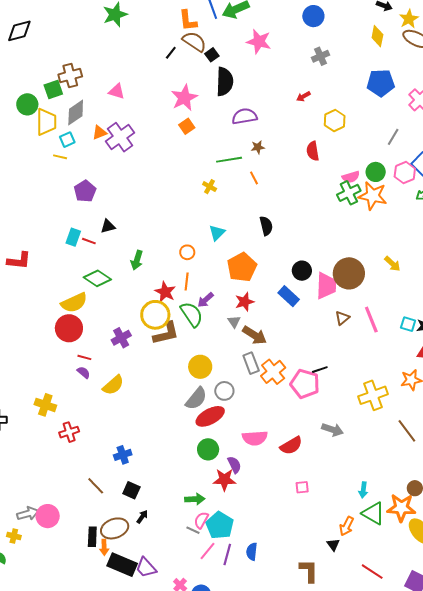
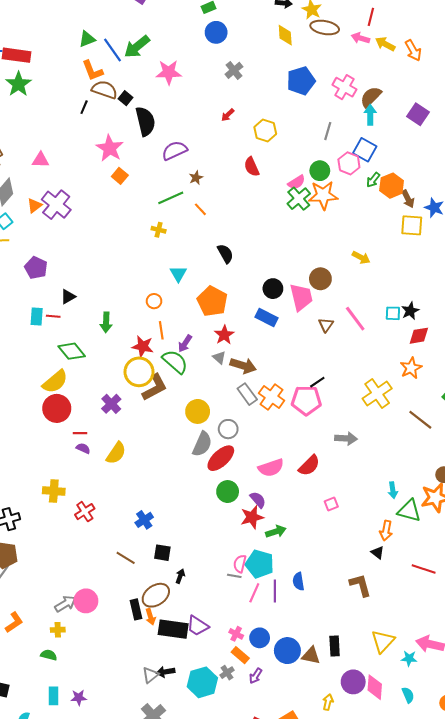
brown circle: (349, 273) -> (320, 279), size x0.7
green diamond: (97, 278) -> (72, 351), turned 32
green arrow: (195, 499) -> (276, 532), moved

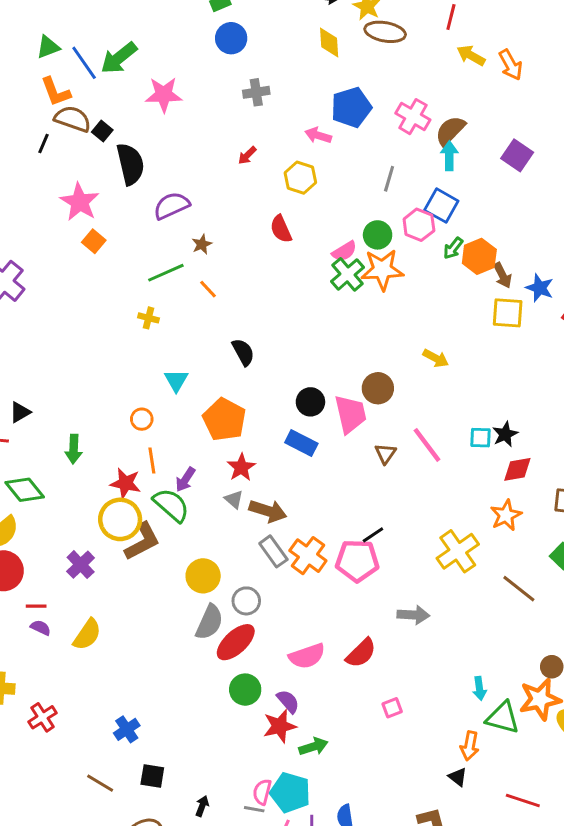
pink arrow: (360, 38) -> (318, 135), moved
gray cross: (234, 70) -> (256, 92), turned 30
black arrow: (180, 576) -> (202, 806), moved

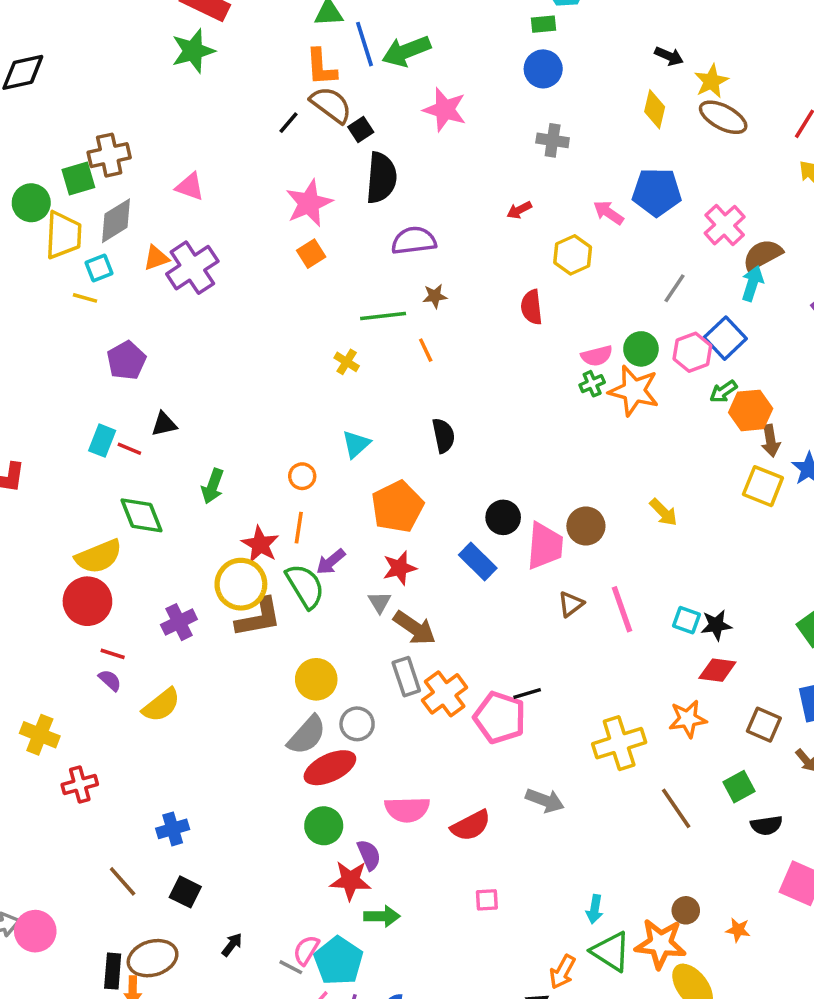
green cross: (348, 274) -> (592, 384), size x0.6

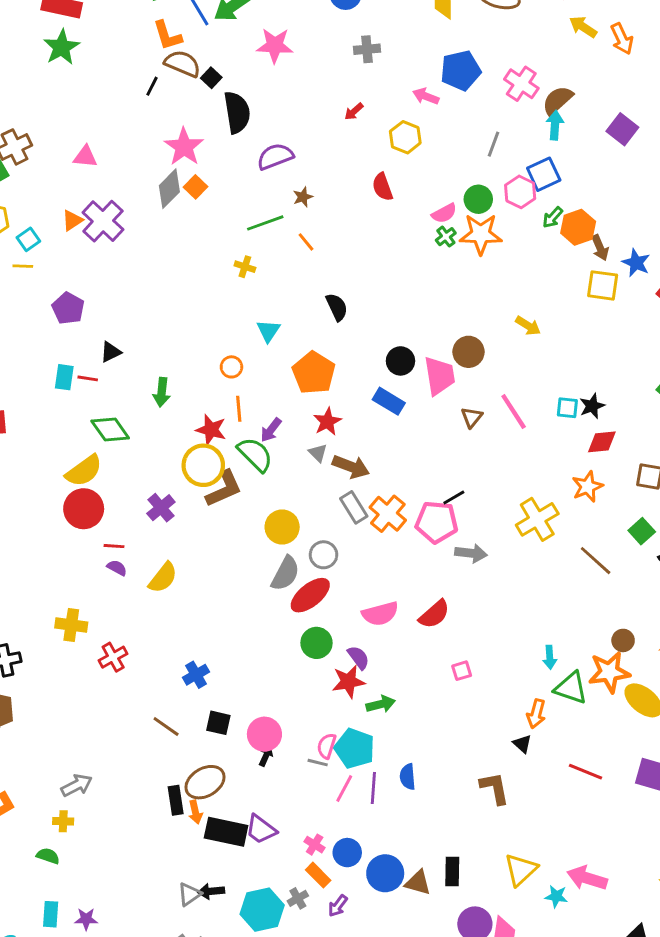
gray diamond: (116, 221) -> (169, 189), moved
blue square: (725, 338) -> (544, 174), turned 32
gray arrow: (545, 800) -> (471, 553), moved
pink circle: (35, 931) -> (264, 734), moved

